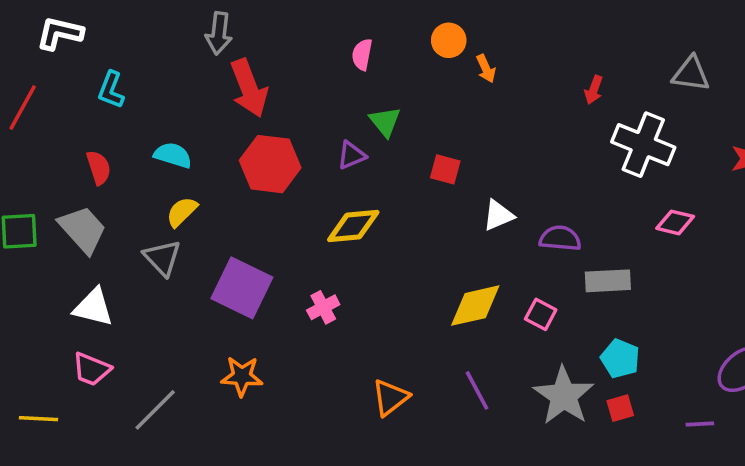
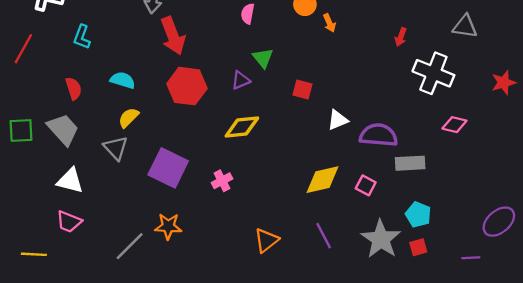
purple semicircle: (560, 238) -> (379, 135), size x1.4
gray line: (155, 410) -> (130, 246), moved

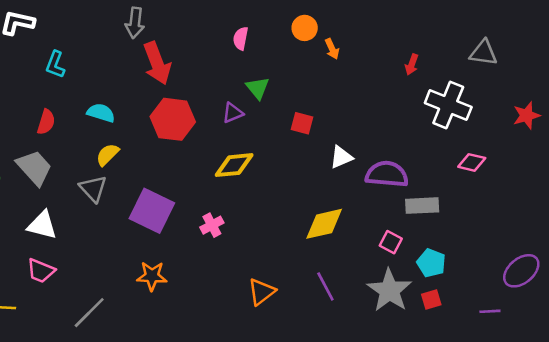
red semicircle: (74, 88) -> (46, 122), turned 35
pink square: (366, 185) -> (391, 242), moved
gray line: (130, 246) -> (89, 313), moved

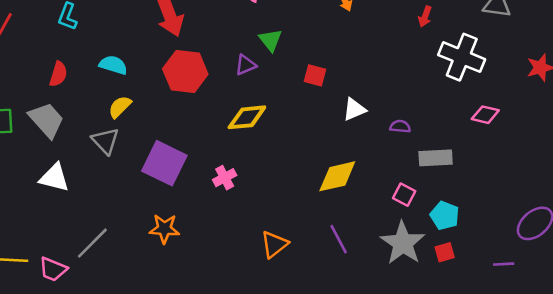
purple semicircle: (387, 174) -> (400, 126), size x0.5
pink trapezoid: (41, 271) -> (53, 269), moved
gray line: (89, 313) -> (92, 243), moved

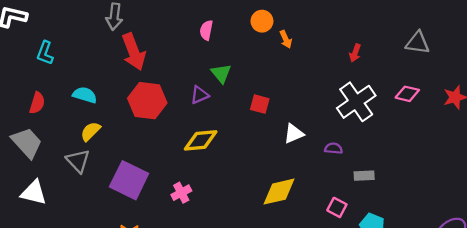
white cross: (462, 57) -> (356, 102), moved, turned 33
pink diamond: (485, 115) -> (407, 94), moved
gray rectangle: (436, 158) -> (364, 176), size x0.7

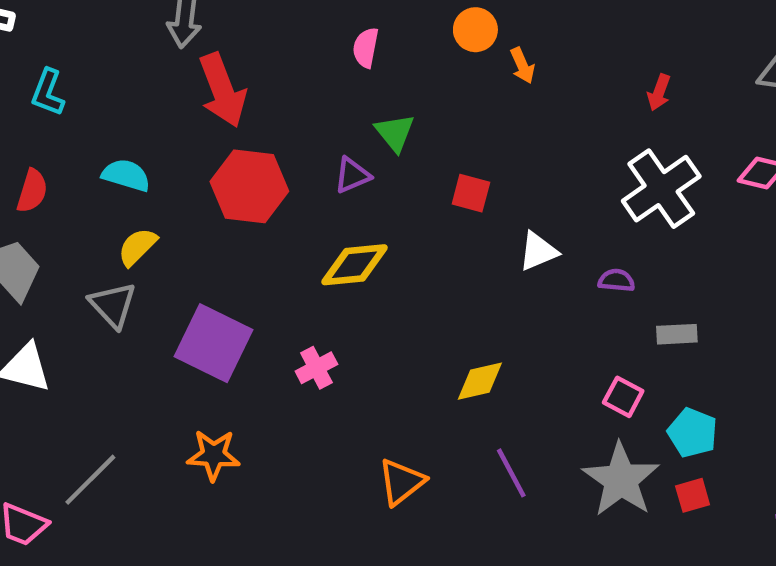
yellow diamond: (279, 192) -> (480, 381), moved, size x0.7

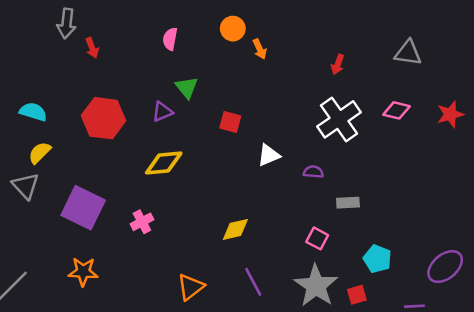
red arrow: (222, 90) -> (92, 48), moved, size x0.5
cyan pentagon: (693, 433) -> (377, 259), moved

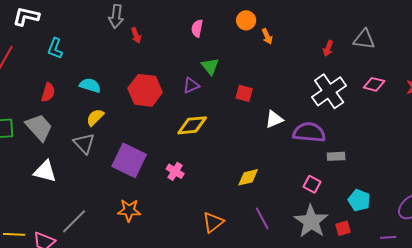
gray triangle: (408, 53) -> (364, 39), moved
purple semicircle: (313, 172) -> (309, 132), size x2.0
pink cross: (142, 222) -> (175, 171), turned -30

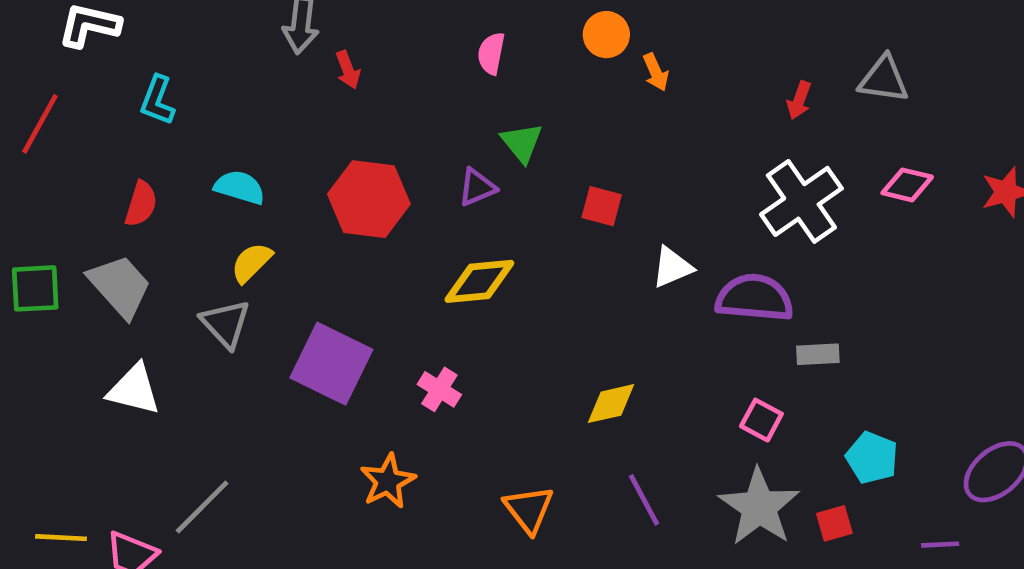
orange star: (129, 210) -> (388, 481), moved, turned -30
orange triangle: (213, 222) -> (529, 509), turned -30

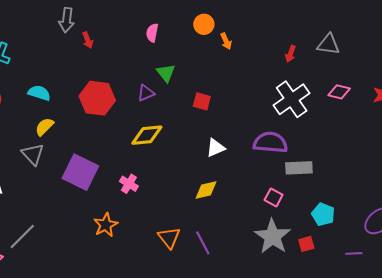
white triangle: (672, 267) -> (216, 148), moved
gray rectangle: (818, 354) -> (299, 168), size x1.4
purple line: (644, 500) -> (203, 243), moved

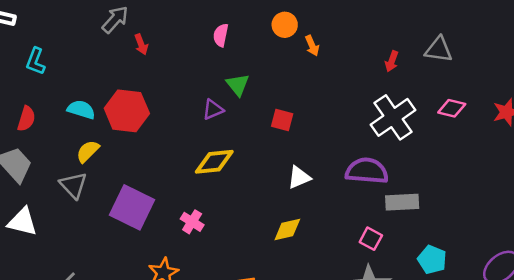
gray arrow: (67, 20) -> (115, 20), turned -145
red hexagon: (97, 98) -> (127, 111), moved

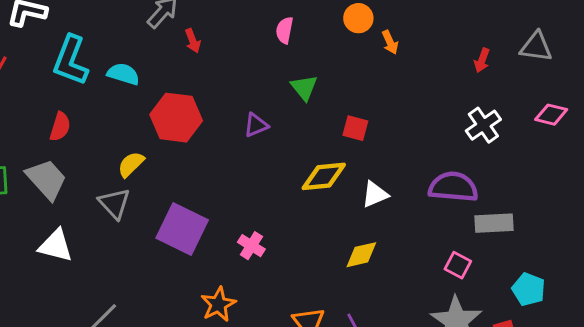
cyan L-shape: (36, 61) -> (71, 60), size x1.6
cyan semicircle: (81, 110) -> (123, 74), moved
purple triangle: (213, 110) -> (256, 125), moved
white cross: (393, 117) -> (483, 125), size x0.7
yellow diamond: (214, 162) -> (324, 176), moved

